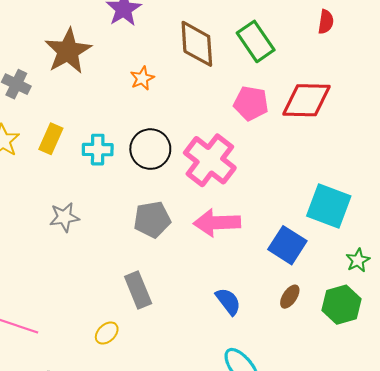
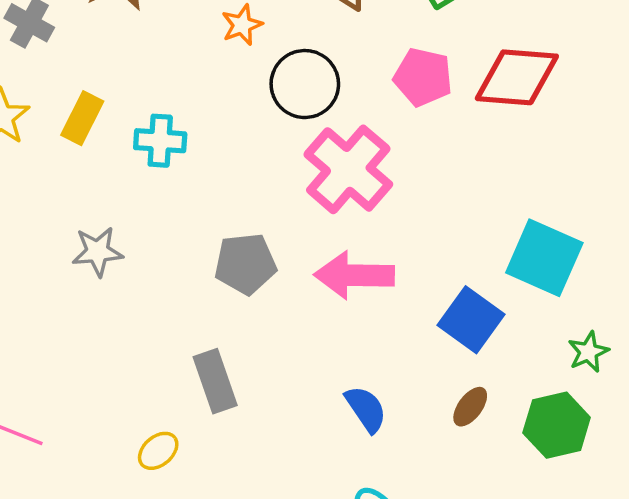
black circle: (150, 149) -> (305, 84), moved

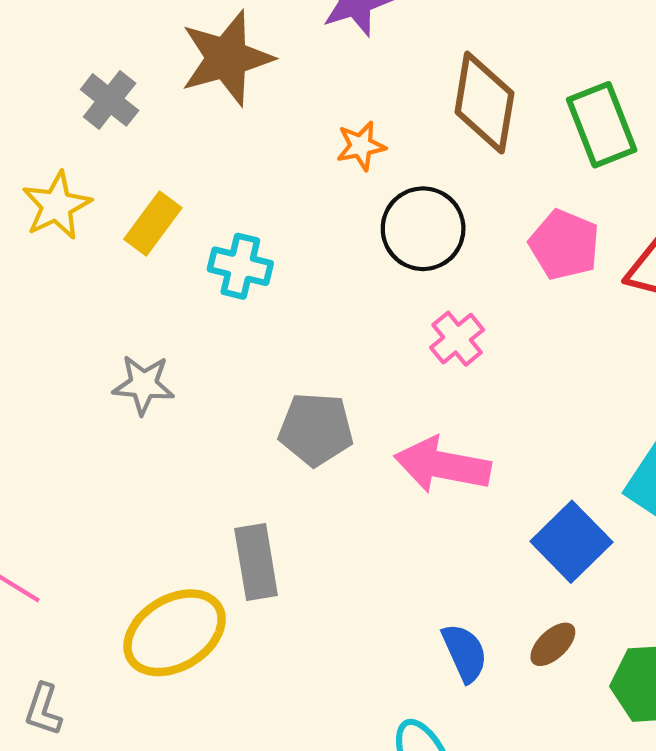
pink cross: (348, 169) -> (457, 339), size x0.5
blue semicircle: (366, 409) -> (465, 653), moved
yellow ellipse: (158, 451) -> (175, 633), size x2.0

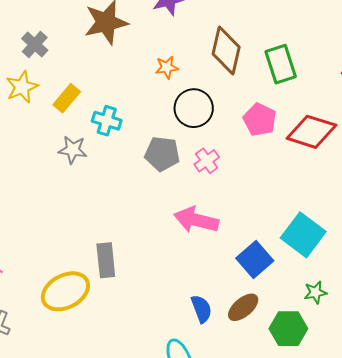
gray cross: (110, 100) -> (35, 44), moved
gray star: (143, 385) -> (73, 150), moved
gray pentagon: (316, 429) -> (162, 154), moved
brown ellipse: (553, 644) -> (243, 307), size x1.4

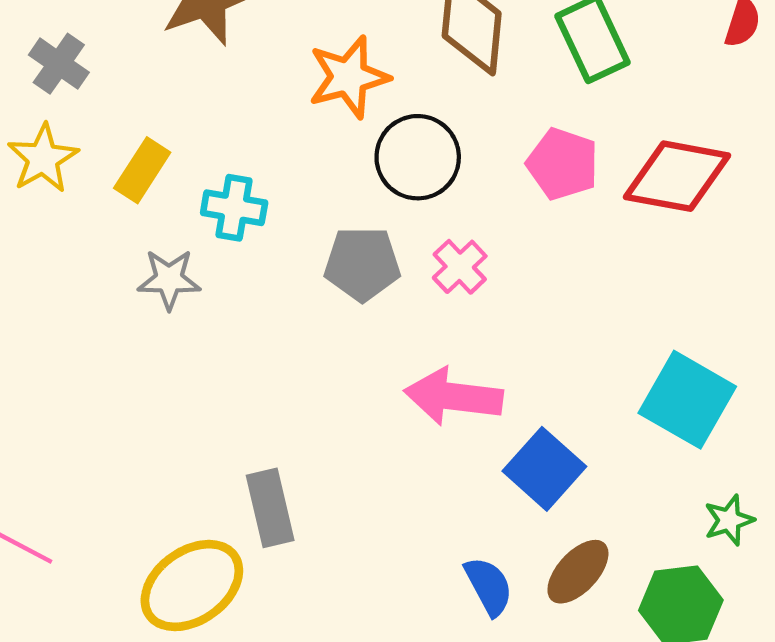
orange star: (167, 67) -> (349, 77), size x1.6
blue square: (255, 260) -> (544, 469), moved

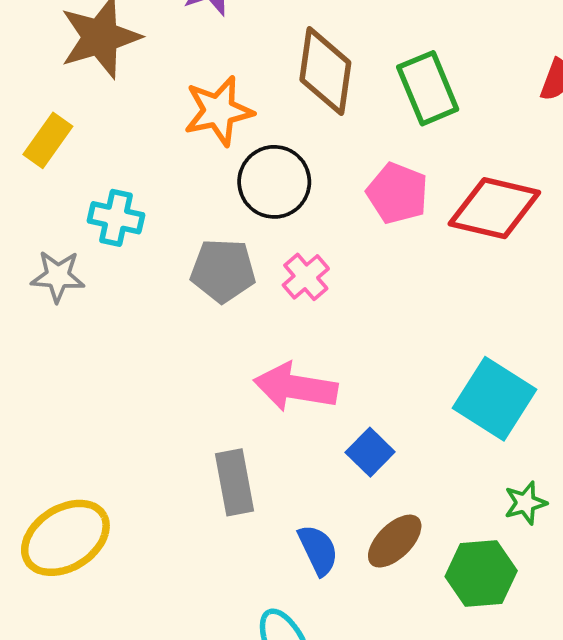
yellow rectangle: (142, 170) -> (48, 140), moved
blue square: (544, 469) -> (370, 452), size x0.7
gray rectangle: (270, 508) -> (234, 482), moved

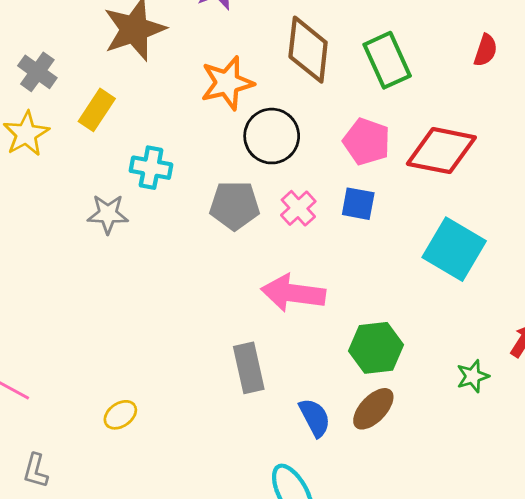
cyan square: (495, 399) -> (454, 249), moved
blue square: (370, 452) -> (358, 204), moved, turned -32
yellow ellipse: (65, 538) -> (120, 415), size x0.5
green hexagon: (481, 574) -> (376, 348), moved

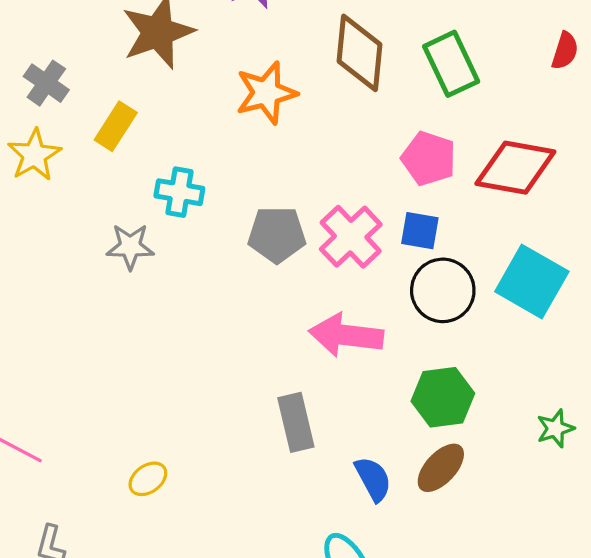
black circle: (272, 136) -> (443, 290), moved
pink cross: (298, 208) -> (351, 237), size x1.5

